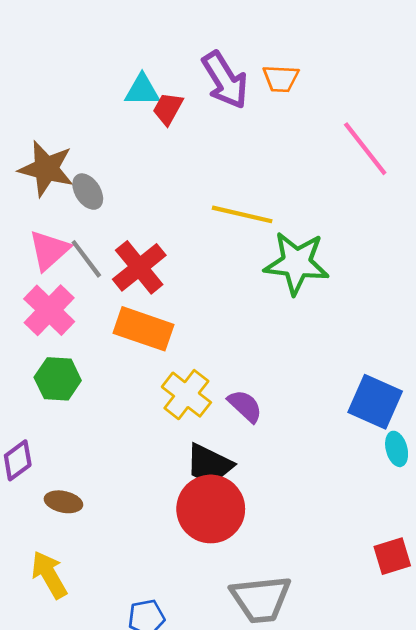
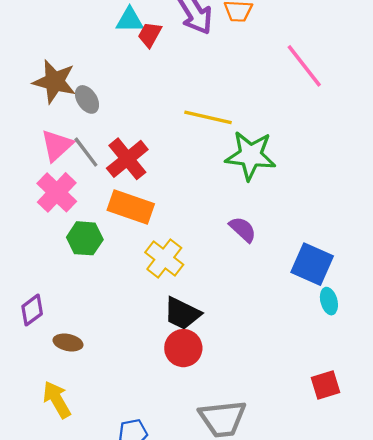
green hexagon: (58, 379) -> (85, 238), moved
purple semicircle: (245, 406) -> (243, 229), moved
red circle: (211, 509) -> (183, 348), size x0.7

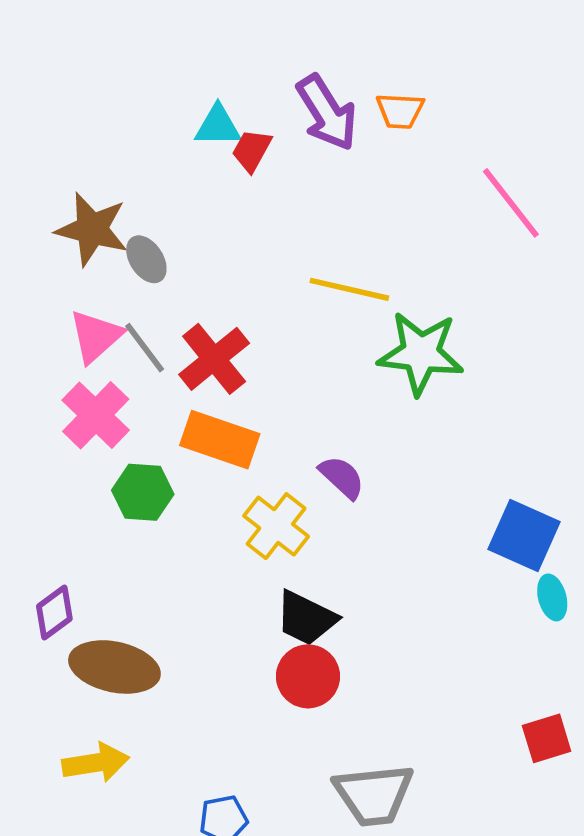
purple semicircle: (243, 229) -> (342, 477), moved
brown ellipse: (68, 342) -> (114, 667), size x1.8
yellow arrow: (57, 400) -> (96, 763), turned 111

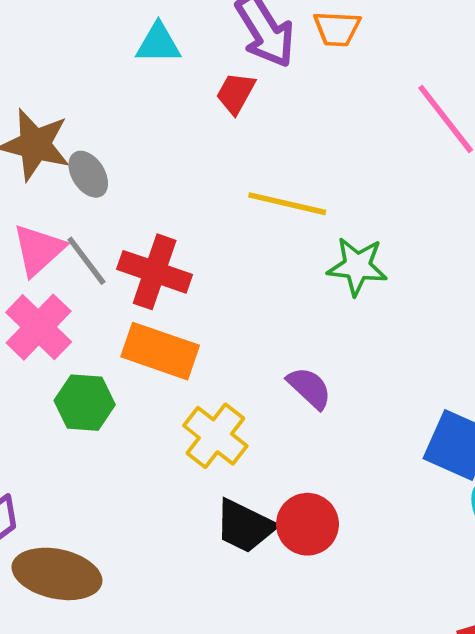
red trapezoid: (252, 150) -> (236, 93), moved
green star: (421, 353) -> (357, 266), size x0.7
red cross: (214, 359) -> (155, 272), turned -32
purple semicircle: (342, 477) -> (309, 388), moved
red circle: (308, 676) -> (307, 524), moved

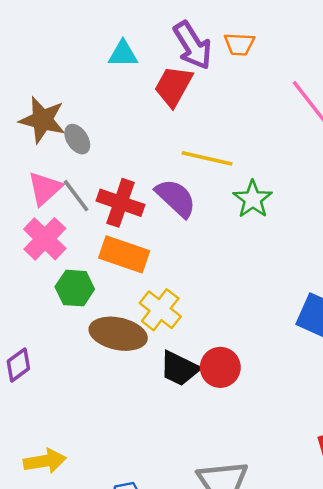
red trapezoid: (236, 93) -> (173, 86), size x1.5
green star: (357, 266) -> (253, 199), turned 30
purple semicircle: (309, 388) -> (176, 198), moved, size x1.4
brown ellipse: (57, 574) -> (118, 334), moved

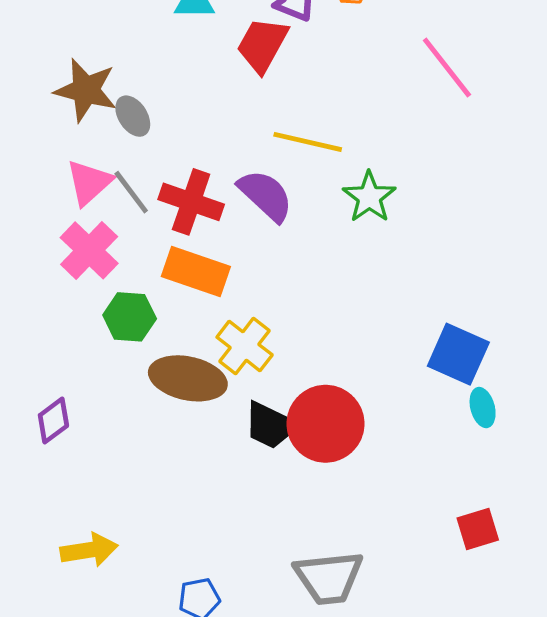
red circle: (220, 367) -> (325, 424), size x1.4

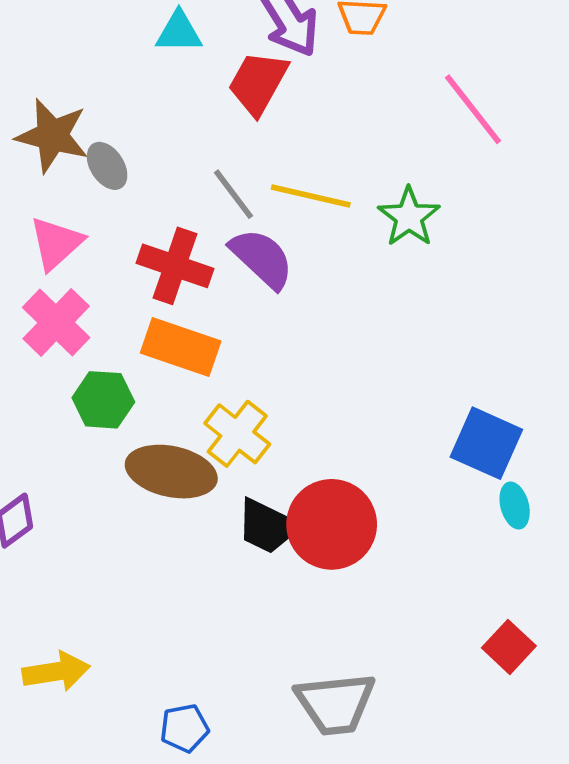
gray line: (131, 192) -> (233, 194), moved
green star: (369, 197) -> (409, 217), moved
red square: (478, 529) -> (509, 647), turned -30

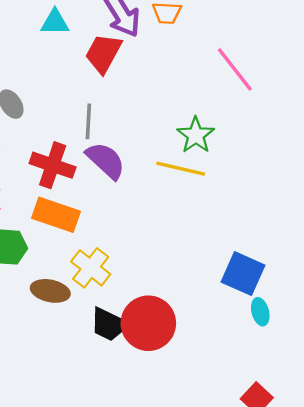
gray line: (233, 194) -> (88, 121), turned 40
yellow line: (311, 196) -> (181, 169), moved
brown ellipse: (171, 472) -> (50, 291), size x0.7

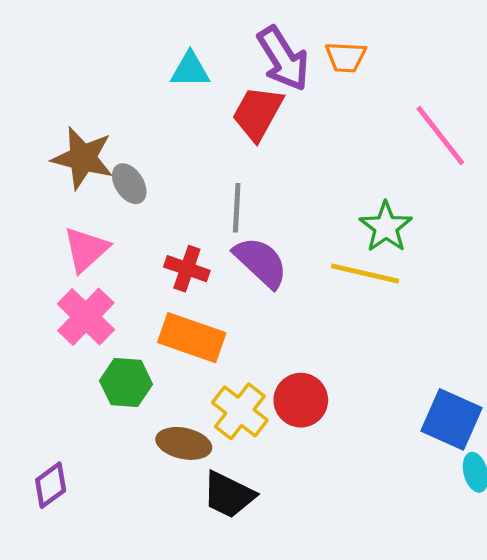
red cross: (53, 165) -> (187, 269), size x0.7
red circle: (148, 323) -> (301, 400), moved, size x0.7
black trapezoid: (109, 324) -> (229, 495), moved

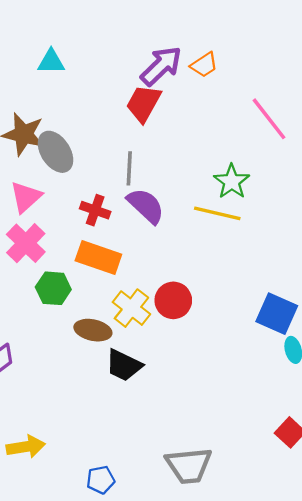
orange trapezoid: (346, 57) -> (204, 65), turned -36
purple arrow: (283, 59) -> (161, 66), turned -102
cyan triangle: (190, 70) -> (51, 62), moved
gray ellipse: (129, 184) -> (56, 152), size x1.5

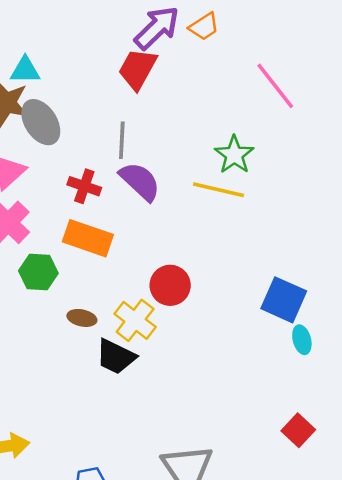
cyan triangle: (51, 62) -> (25, 70), moved
yellow cross: (131, 308) -> (135, 320), moved
brown ellipse: (93, 330) -> (82, 318), size x0.7

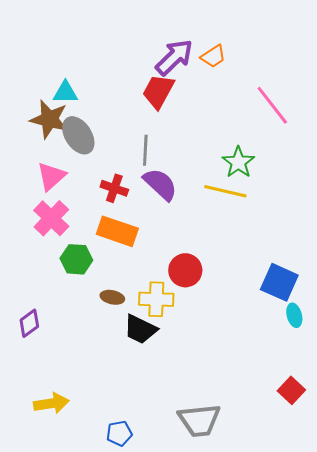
yellow cross: (135, 320) -> (156, 299), turned -36

